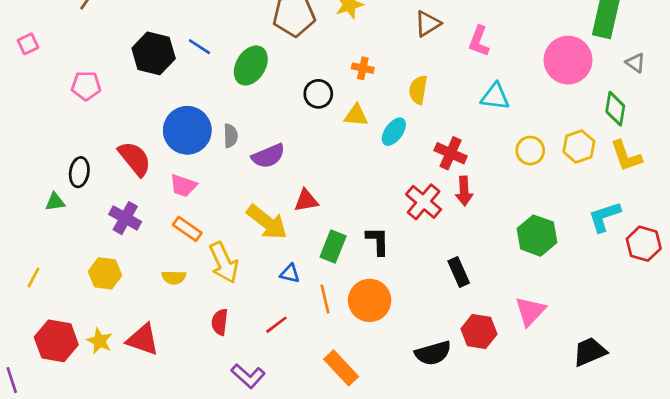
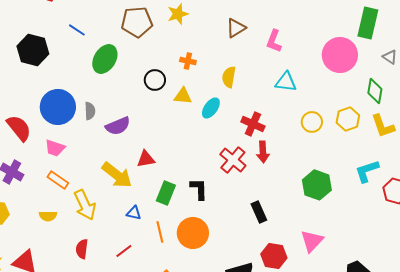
blue line: (199, 47) -> (77, 30), moved

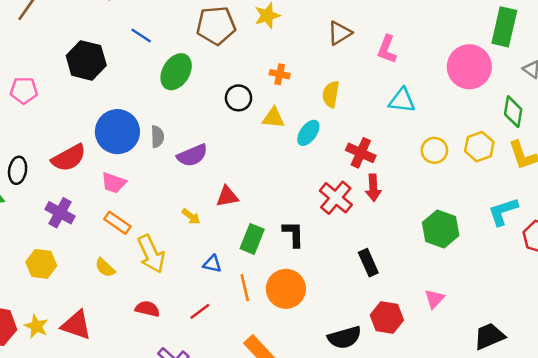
red semicircle: (19, 128) -> (69, 158), turned 100
yellow arrow: (117, 175) -> (191, 216), size x0.5
yellow semicircle: (48, 216) -> (105, 268), turned 42
pink triangle: (312, 241) -> (434, 299), size x0.7
red semicircle: (82, 249) -> (147, 309), turned 96

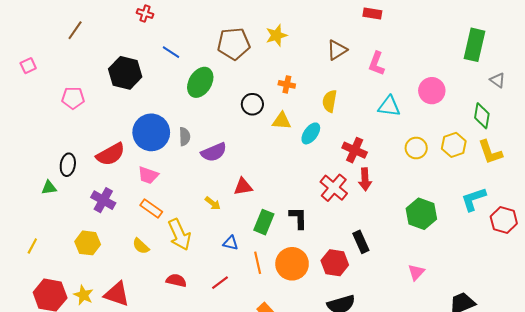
pink circle: (469, 67) -> (432, 91), moved, size x0.7
red hexagon: (387, 318) -> (335, 263), moved

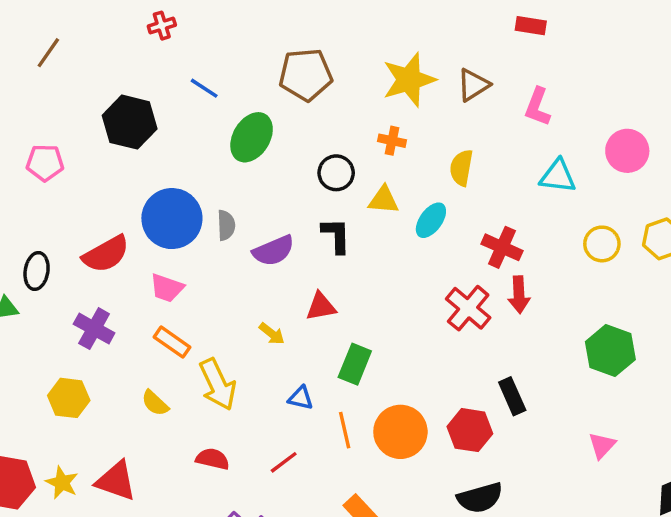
red cross: (145, 13) -> (162, 26), turned -35
yellow star: (276, 35) -> (409, 80), moved, size x1.5
black L-shape: (298, 218) -> (336, 235), moved

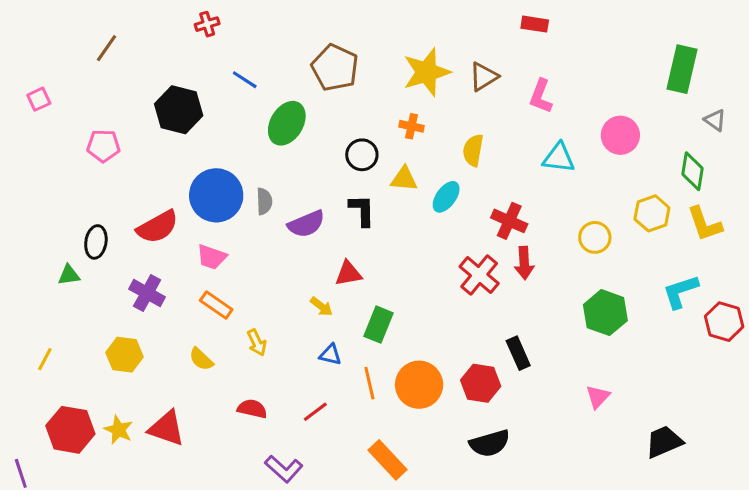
brown pentagon: (306, 75) -> (335, 68), turned 30
yellow circle: (602, 244) -> (595, 237), moved
yellow arrow: (272, 334) -> (321, 307), moved
yellow arrow: (218, 384) -> (257, 343), size x0.6

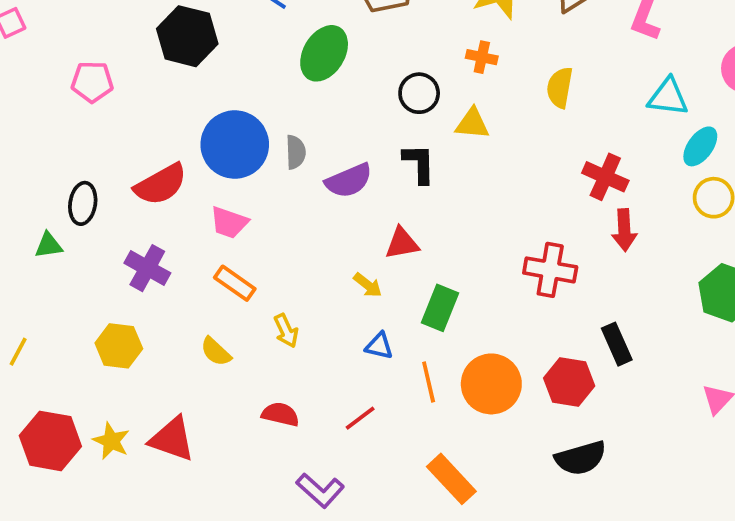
cyan ellipse: (446, 197) -> (700, 146), moved
red cross: (479, 275) -> (550, 270), moved, turned -30

